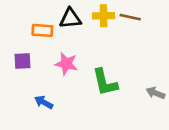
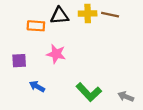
purple square: (22, 61) -> (19, 61), moved
green L-shape: (105, 82) -> (89, 92), moved, turned -30
gray arrow: (155, 93) -> (126, 97), moved

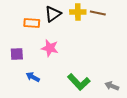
black triangle: (60, 16) -> (53, 14), turned -30

